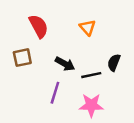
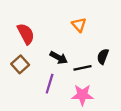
red semicircle: (39, 26) -> (26, 34), moved
brown square: (22, 58) -> (20, 64), moved, turned -30

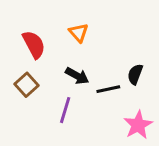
orange triangle: (79, 25) -> (79, 33), moved
pink star: (82, 95) -> (138, 125), moved, turned -30

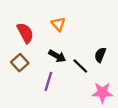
black line: (108, 89) -> (80, 66), turned 56
pink star: (138, 125) -> (102, 92), turned 30

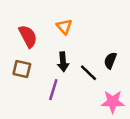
black arrow: (57, 56) -> (63, 62), turned 56
brown square: (20, 63) -> (22, 69), turned -35

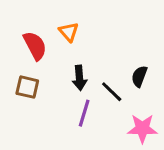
orange triangle: (64, 27) -> (69, 32), moved
purple line: (53, 90) -> (84, 113), moved

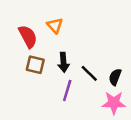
black semicircle: (139, 76) -> (115, 77), moved
brown square: (27, 87) -> (35, 65), moved

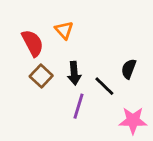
brown square: (35, 65) -> (41, 76), turned 30
black semicircle: (115, 77) -> (129, 69), moved

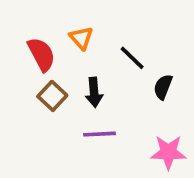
black line: (104, 86) -> (132, 58), moved
purple line: (78, 106) -> (99, 134), turned 70

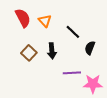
red semicircle: (41, 54) -> (23, 18), moved
purple line: (99, 134) -> (72, 73), moved

